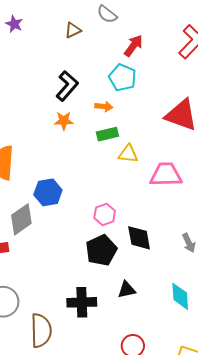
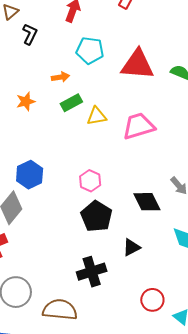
cyan pentagon: (122, 78) -> (90, 50), moved
black L-shape: (67, 86) -> (30, 34), moved, size x0.7
black diamond: (139, 238) -> (147, 202), moved
brown semicircle: (41, 331) -> (60, 310), turned -68

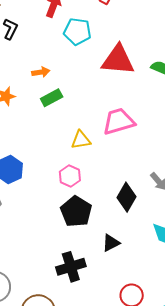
cyan pentagon: (90, 50) -> (77, 31), moved
yellow triangle: (97, 116) -> (81, 140), moved
black diamond: (147, 202) -> (127, 197), turned 56

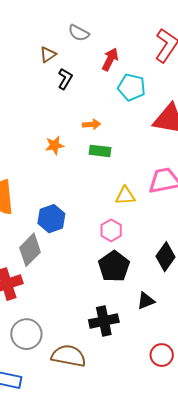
green rectangle: (52, 98) -> (100, 151), turned 30

